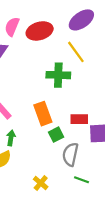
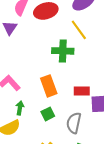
green square: (56, 135) -> (48, 114), moved

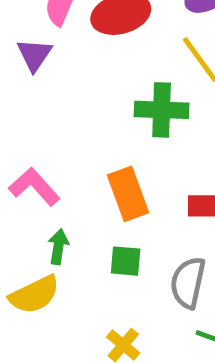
green square: (48, 114) -> (126, 261), turned 32

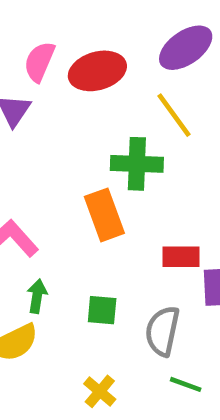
orange rectangle: (128, 194) -> (104, 215), moved

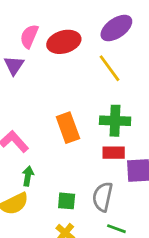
green cross: (137, 164) -> (115, 121), moved
green square: (102, 310) -> (67, 201), moved

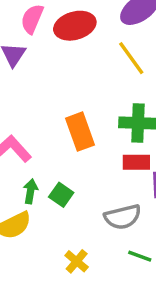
gray semicircle: (103, 197) -> (123, 217), turned -116
green square: (67, 201) -> (61, 195), moved, turned 30

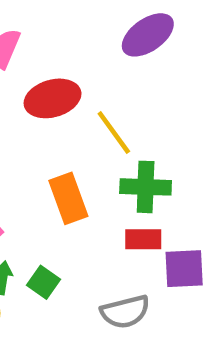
red ellipse: (75, 26) -> (53, 98), moved
yellow line: (131, 58) -> (114, 132), moved

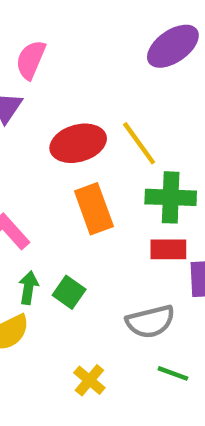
red ellipse: (53, 98) -> (78, 143), moved

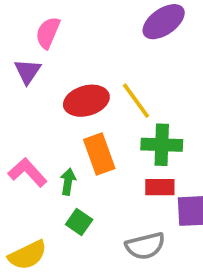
green arrow: (28, 288) -> (68, 182), moved

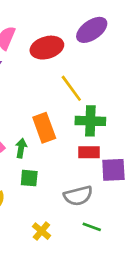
red ellipse: (86, 101) -> (47, 48), moved
green square: (79, 222) -> (29, 178), turned -30

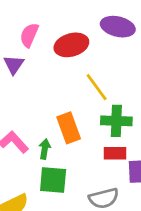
purple ellipse: (92, 30) -> (118, 27), turned 48
green square: (29, 178) -> (53, 180), size x1.5

